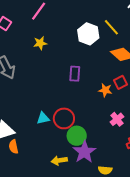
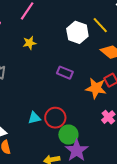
purple rectangle: (75, 74) -> (65, 73), turned -70
orange star: (105, 90) -> (96, 88), size x1.5

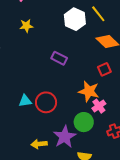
orange star: (96, 88) -> (89, 91), moved
green circle: (68, 135) -> (84, 122), moved

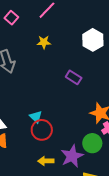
cyan triangle: (25, 101) -> (36, 117), turned 48
red circle: (46, 102) -> (42, 130), moved

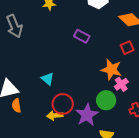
red circle: (42, 130) -> (63, 104), moved
yellow arrow: (46, 161) -> (55, 115), moved

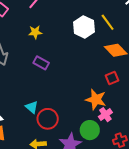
purple rectangle: (82, 36) -> (41, 63), moved
red circle: (63, 104) -> (48, 119), moved

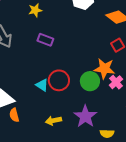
red circle: (48, 119) -> (59, 80), moved
green circle: (90, 130) -> (90, 81), moved

